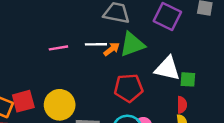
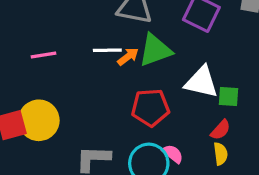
pink line: (58, 48) -> (44, 55), moved
yellow circle: (60, 105) -> (39, 120), moved
red semicircle: (182, 105) -> (221, 130), turned 42

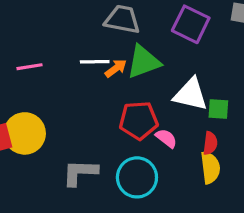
red semicircle: (221, 130) -> (210, 143), turned -35
pink semicircle: (173, 154) -> (166, 138), moved
yellow semicircle: (221, 154) -> (210, 168), size x1.4

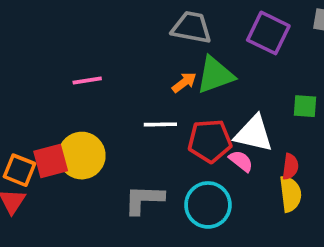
white line: (95, 62) -> (160, 124), moved
white triangle: (191, 94) -> (254, 134), moved
green square: (218, 109) -> (305, 106), moved

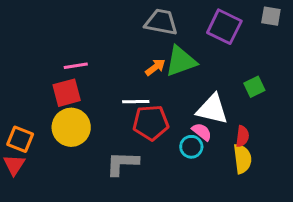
green square: (305, 106) -> (254, 87), turned -30
red pentagon: (210, 141) -> (151, 123), moved
red square: (51, 161) -> (67, 93), moved
cyan circle: (208, 205) -> (191, 147), moved, size x0.6

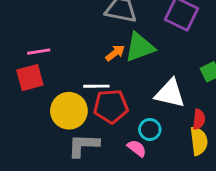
yellow circle: (71, 127) -> (69, 111), moved
pink semicircle: (202, 132) -> (137, 148), moved

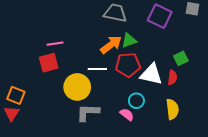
green triangle: (140, 47) -> (129, 40), size x0.7
orange arrow: (115, 53) -> (111, 45), size x1.5
red pentagon: (111, 106) -> (128, 65), moved
red semicircle: (199, 119) -> (172, 77), moved

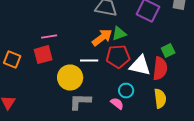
red semicircle: (172, 77) -> (160, 68), size x1.6
orange square: (16, 95) -> (12, 60), moved

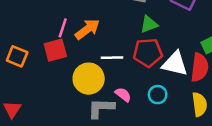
pink line: (49, 36) -> (63, 28), turned -63
orange arrow: (102, 38) -> (87, 29), moved
pink semicircle: (117, 104) -> (123, 95), moved

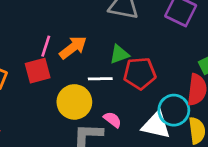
green triangle: (149, 24) -> (119, 54), moved
white triangle: (175, 64) -> (156, 125), moved
cyan circle: (158, 95) -> (174, 110), moved, size x1.5

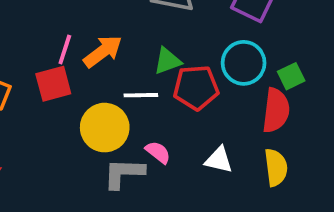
cyan circle: (174, 110) -> (244, 63), moved
white triangle: (156, 125) -> (219, 160), size x0.7

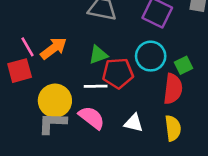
pink line: (65, 50) -> (27, 47), turned -48
white line: (141, 95) -> (96, 86), moved
pink semicircle: (158, 152) -> (92, 118), size x1.5
gray L-shape: (124, 173) -> (52, 123), moved

